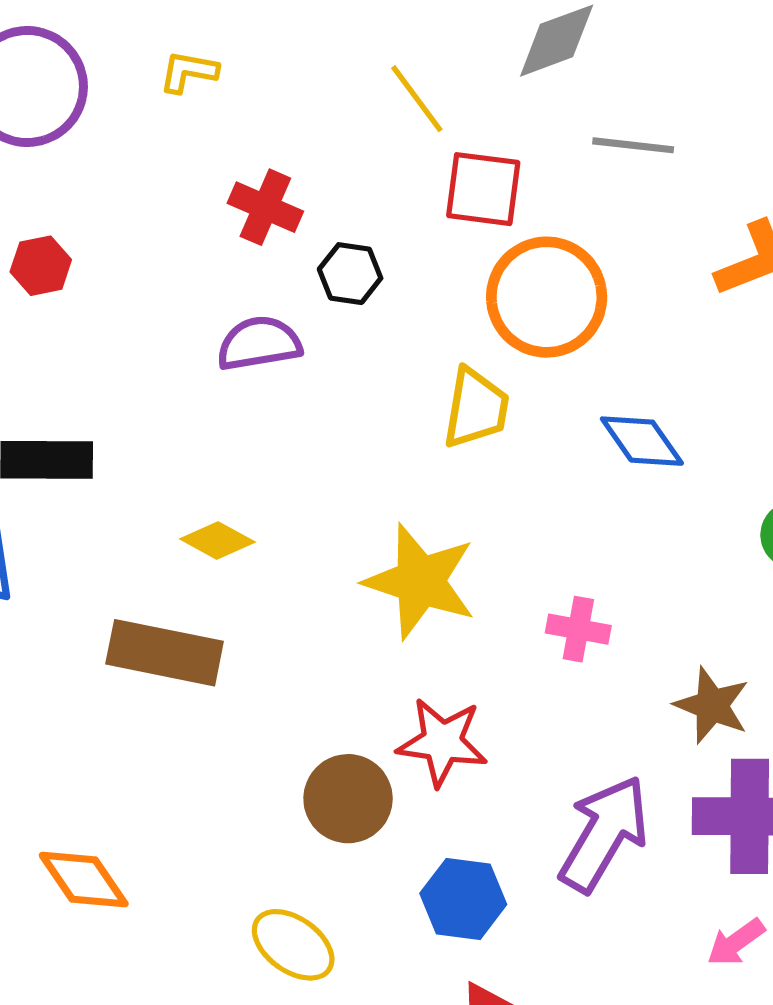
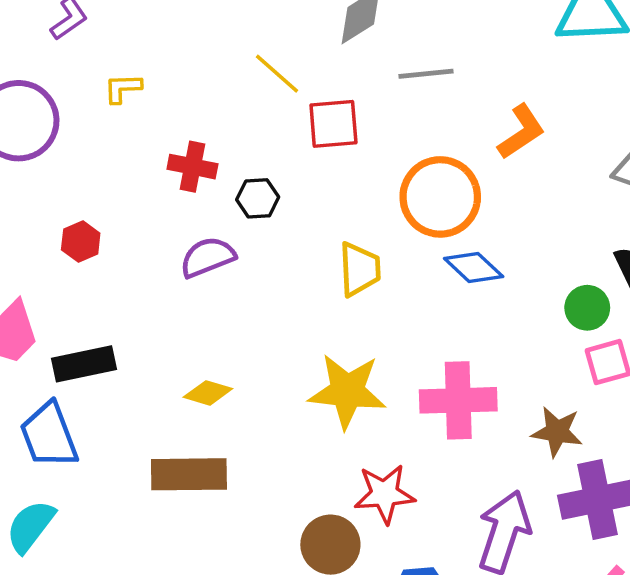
red hexagon: (41, 266) -> (81, 242), moved
orange circle: (547, 297) -> (440, 197), moved
pink cross: (578, 629) -> (458, 400), size x1.8

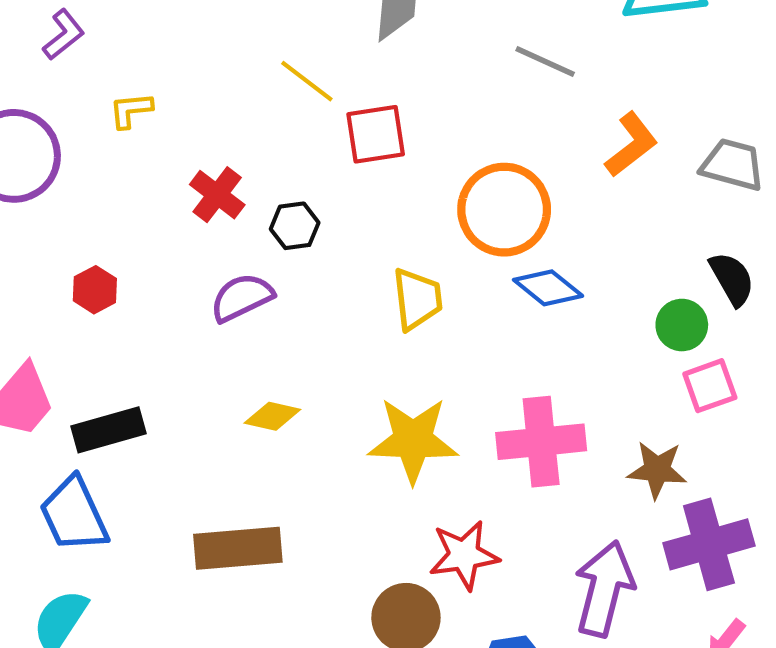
gray line: (426, 74) -> (545, 62), moved, turned 34
orange L-shape: (521, 132) -> (631, 145), moved
red cross: (192, 167) -> (217, 195), turned 30
yellow diamond: (208, 393) -> (272, 416), moved

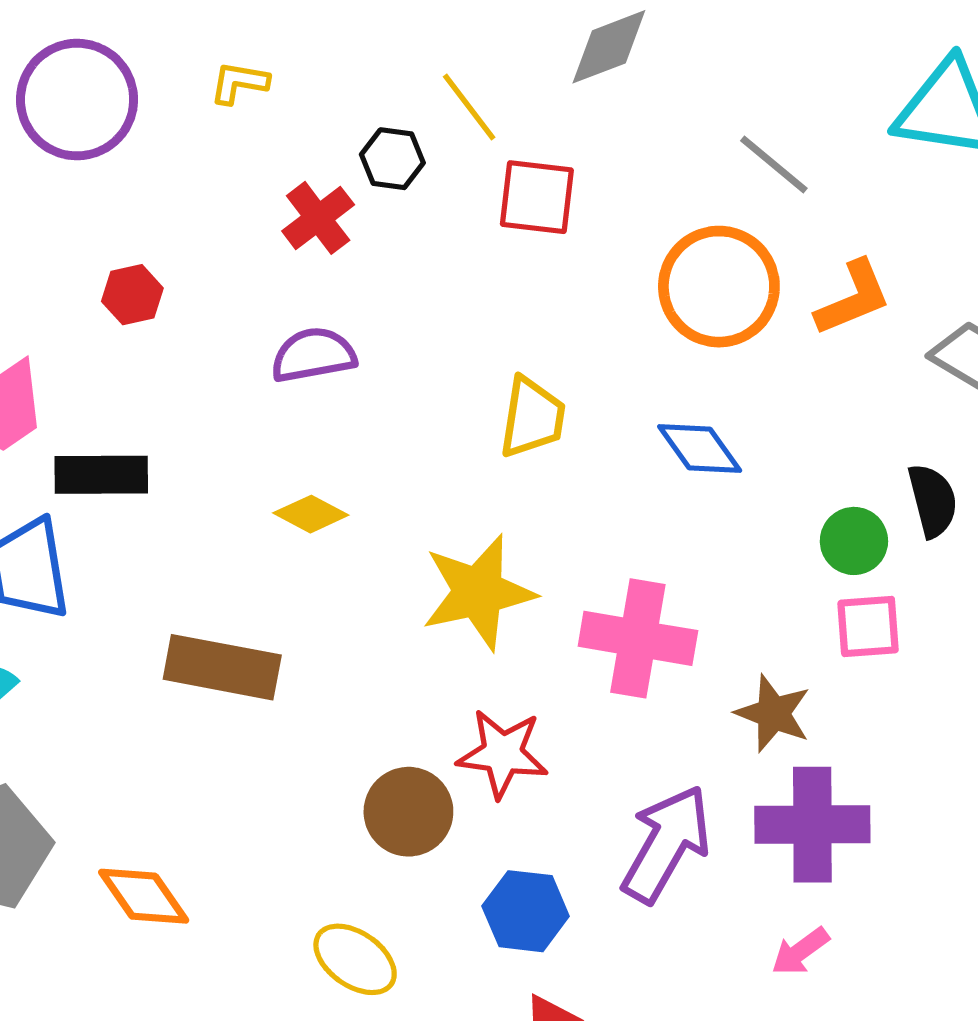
orange circle: (504, 210) -> (719, 287), moved
black hexagon: (295, 226) -> (392, 159), moved
yellow star: (413, 440) -> (478, 592), turned -30

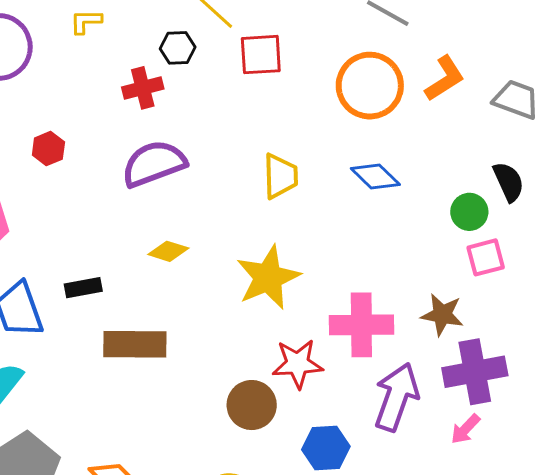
red cross: (318, 218) -> (143, 88), turned 33
purple semicircle: (313, 355) -> (154, 164), size x1.4
black rectangle: (101, 475) -> (83, 288), moved, size x0.7
pink cross: (638, 638) -> (361, 325), moved
pink arrow: (800, 951) -> (465, 429), moved

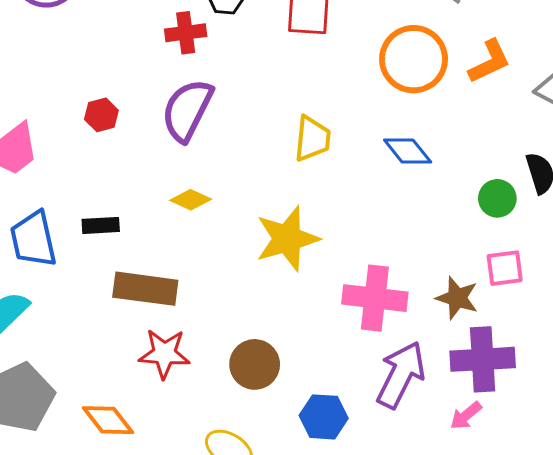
red hexagon: (48, 149) -> (101, 115), moved
purple semicircle: (154, 164) -> (187, 110), turned -50
pink square: (486, 257) -> (505, 268), moved
red star: (298, 364) -> (164, 354), moved

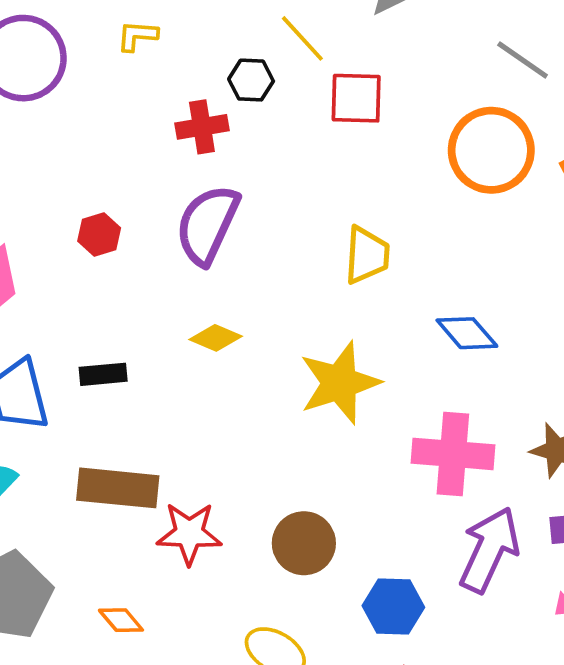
blue diamond: (408, 151) -> (467, 333), moved
brown rectangle: (145, 289) -> (118, 488), moved
orange diamond: (108, 420) -> (121, 620), size x0.7

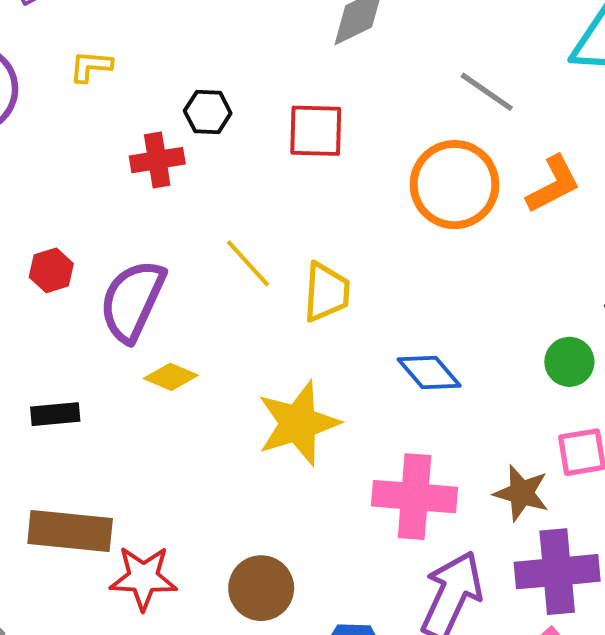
yellow line: (302, 38) -> (248, 263), moved
purple semicircle: (207, 225) -> (132, 301), moved

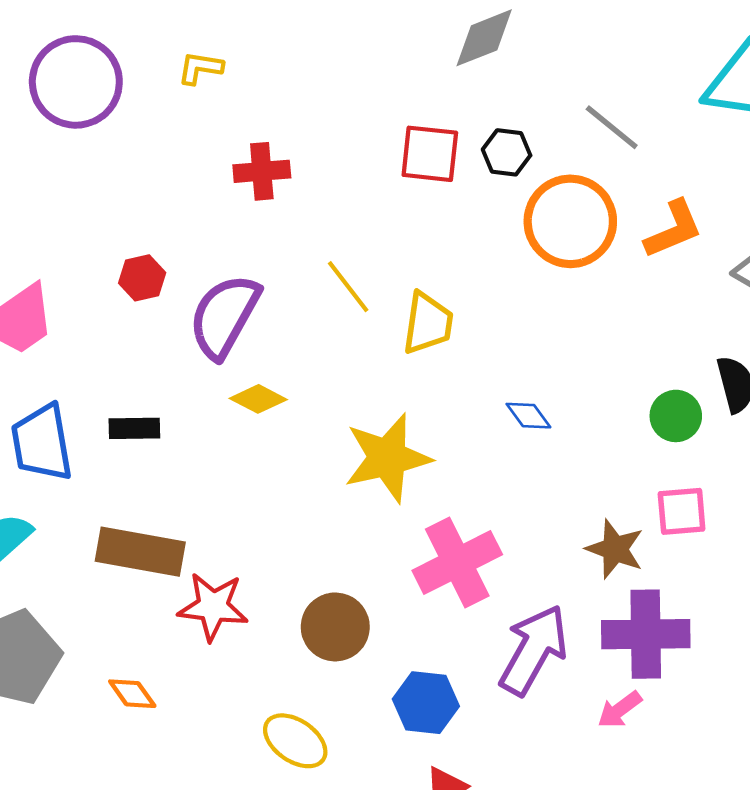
black hexagon: (208, 112) -> (507, 152), moved
blue diamond: (429, 372) -> (528, 416), size x0.7
pink cross: (415, 497) -> (457, 562), moved, turned -36

